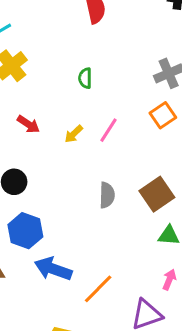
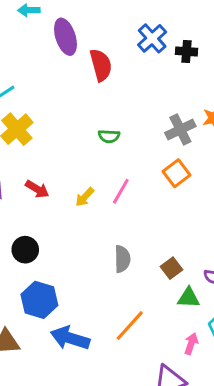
green semicircle: (85, 78) -> (109, 136), moved, turned -84
brown square: (157, 194) -> (172, 268), moved, size x0.6
orange line: (98, 289) -> (130, 326), moved

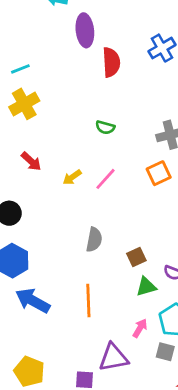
green triangle: (189, 298) -> (146, 287), turned -30
orange line: (130, 326) -> (88, 301), turned -56

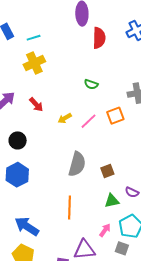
orange square: (159, 173) -> (115, 116), moved
gray semicircle: (94, 240) -> (77, 164), size x1.4
brown square: (136, 257) -> (107, 171), moved
blue arrow: (33, 301) -> (27, 226), moved

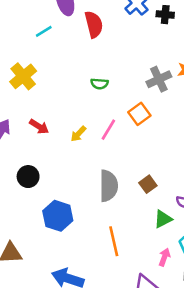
cyan line: (34, 38) -> (44, 31), moved
blue hexagon: (17, 175) -> (58, 216), moved

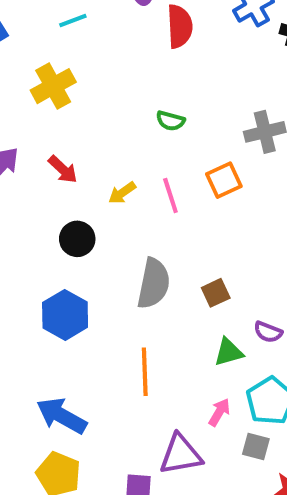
cyan line: (44, 31) -> (73, 21), moved
pink line: (108, 130) -> (170, 195), turned -60
black circle: (28, 177) -> (77, 239), moved

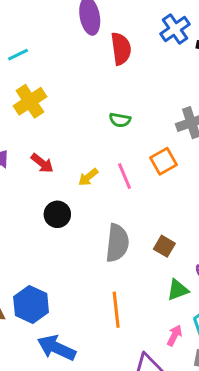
cyan line: (73, 21) -> (18, 55), moved
brown square: (216, 293) -> (164, 246), turned -30
blue hexagon: (65, 315) -> (31, 305), moved

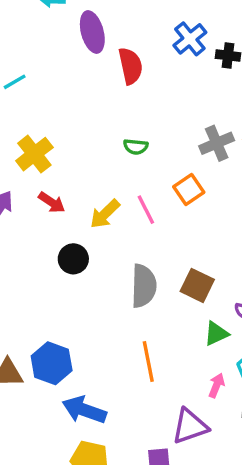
yellow cross: (30, 101) -> (34, 154), moved
yellow arrow: (88, 177) -> (105, 214), size x1.4
brown square: (164, 246) -> (197, 285), size x1.4

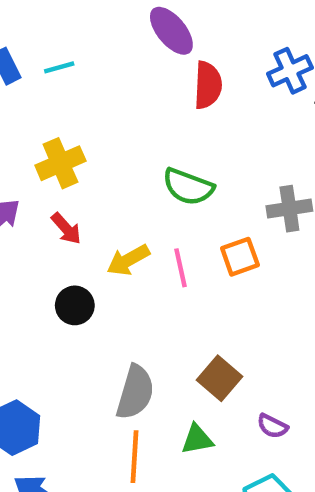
purple ellipse: (92, 32) -> (171, 31), turned -39
green semicircle: (136, 147) -> (188, 187), size x1.6
gray semicircle: (144, 286) -> (135, 392), moved
green triangle: (216, 334) -> (197, 439), moved

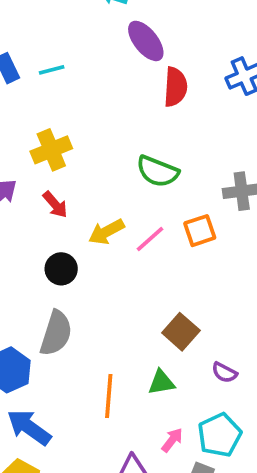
pink line: (180, 268) -> (150, 239), turned 60
gray semicircle: (135, 392) -> (56, 333), moved

